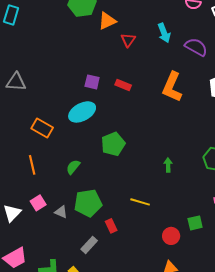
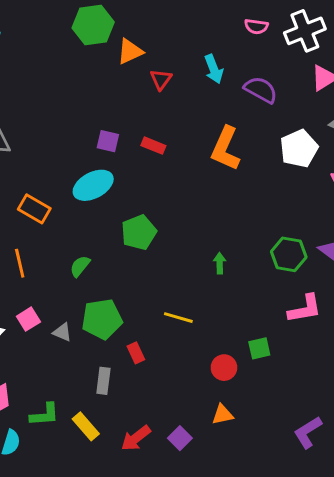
gray rectangle: (89, 245) -> (103, 381), turned -36

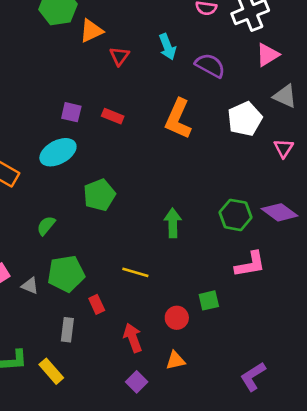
green arrow: (220, 263) -> (173, 223), size x1.5
red arrow: (136, 438) -> (133, 338), moved, turned 108

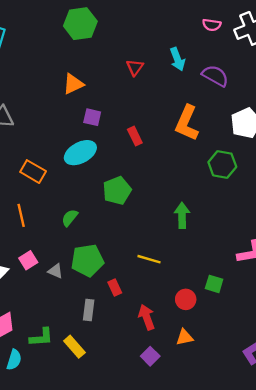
orange triangle: (91, 31) -> (73, 84), moved
red rectangle: (113, 116) -> (135, 136), moved, turned 42
green hexagon: (236, 215) -> (222, 164), moved
green square: (209, 300) -> (214, 284), turned 30

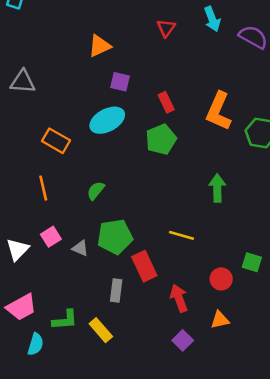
orange L-shape: (187, 123) -> (219, 111), moved
green pentagon: (117, 191) -> (161, 139), moved
red rectangle: (115, 288) -> (144, 266), size x1.6

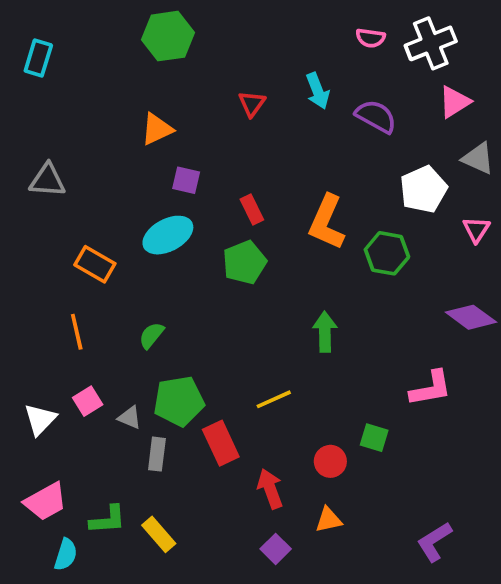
yellow line: (181, 235) -> (274, 399), turned -40
gray rectangle: (116, 290) -> (157, 454), moved

